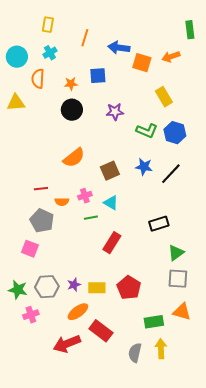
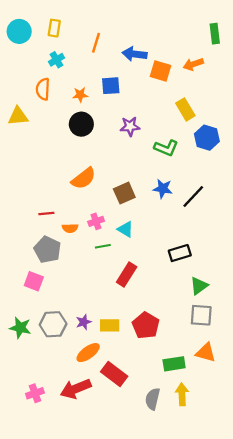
cyan circle: (17, 57) -> (19, 31), moved
blue hexagon: (175, 133) -> (207, 138), moved
pink cross: (31, 315) -> (35, 393), moved

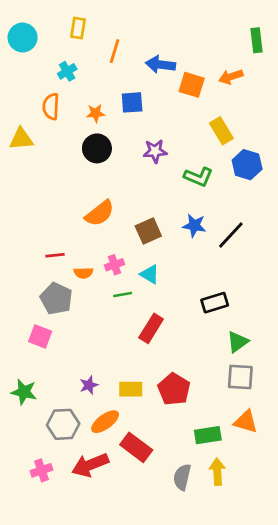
yellow rectangle: (54, 28) -> (78, 28), moved
purple star: (84, 322) -> (89, 385), moved
gray hexagon: (53, 324) -> (63, 424), moved

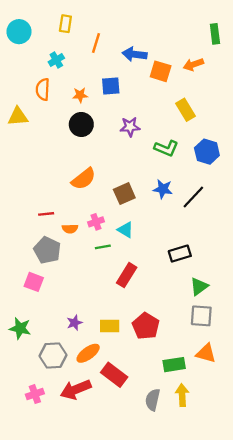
blue hexagon: (247, 165) -> (207, 152), moved

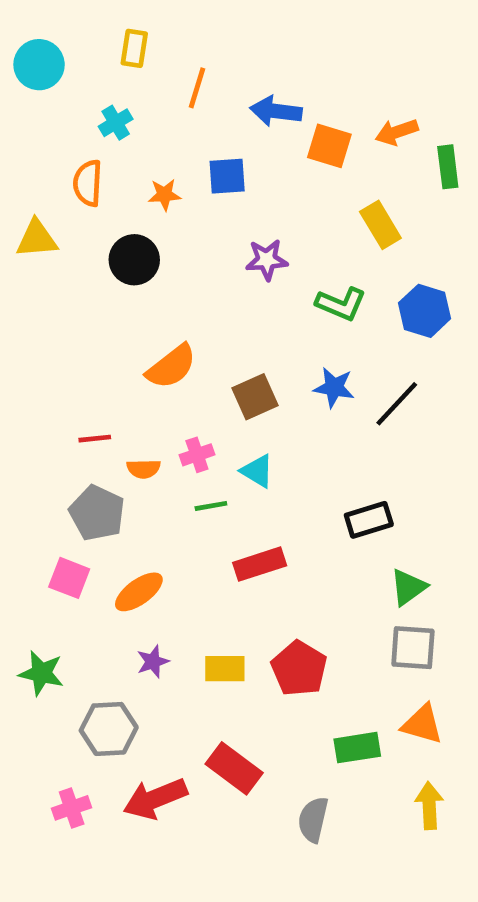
green rectangle: (215, 34) -> (448, 167), moved
black circle: (81, 124) -> (134, 260), moved
red rectangle: (127, 275) -> (260, 564), turned 40
orange ellipse: (88, 353) -> (139, 592), moved
yellow arrow: (182, 395) -> (429, 806), moved

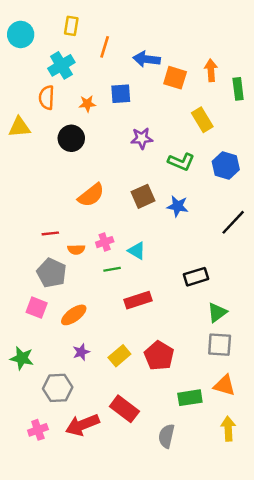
cyan cross: (116, 123) -> (61, 65), size x1.5
orange arrow: (397, 132) -> (211, 70), turned 105
brown square: (255, 397) -> (143, 196), moved
black line: (397, 404) -> (233, 222), moved
yellow rectangle: (225, 669) -> (119, 356), turned -40

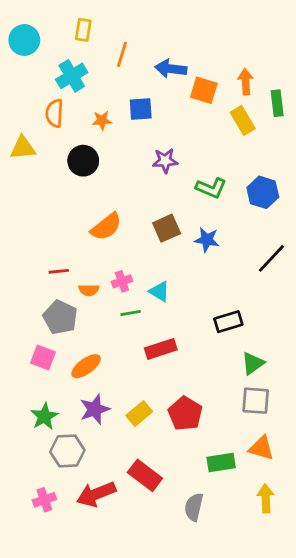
yellow rectangle: (202, 120) -> (243, 120), moved
purple star: (81, 352) -> (95, 409), size x1.5
green star: (22, 358) -> (44, 416), moved, turned 30

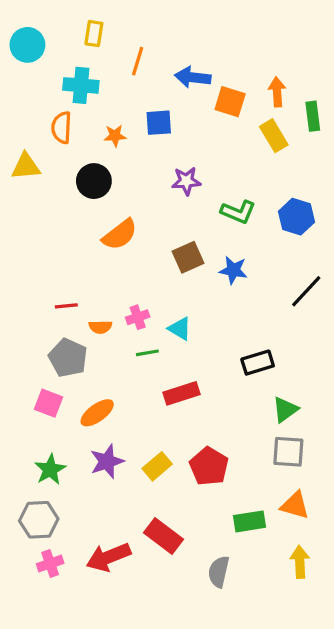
cyan cross: (72, 76) -> (81, 85), turned 36
orange semicircle: (106, 227) -> (120, 235), moved
gray hexagon: (67, 451) -> (39, 520), moved

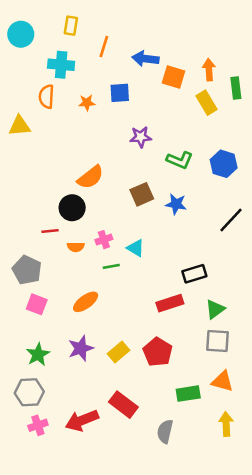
black circle: (94, 181) -> (72, 208), moved
gray pentagon: (68, 358) -> (27, 270), moved
red rectangle: (181, 393) -> (170, 303), moved
orange ellipse: (97, 413) -> (86, 302), moved

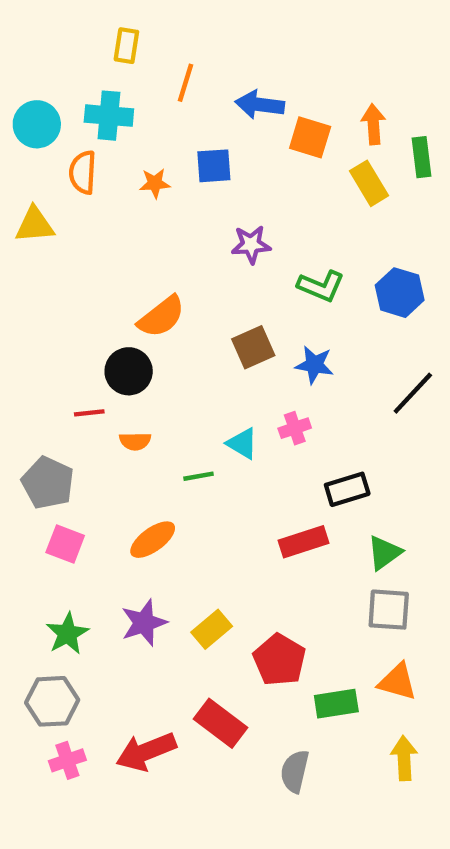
cyan circle: (21, 34) -> (37, 124), moved
pink cross: (104, 240) -> (295, 428), moved
red pentagon: (158, 352) -> (279, 660), moved

